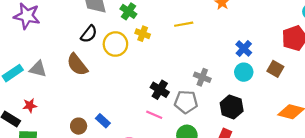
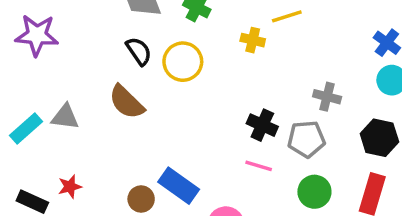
black semicircle: (89, 34) -> (139, 51), turned -66
yellow cross: (143, 34) -> (253, 40), moved
red star: (30, 105) -> (70, 187), moved
blue rectangle: (103, 121) -> (179, 186), size x1.6

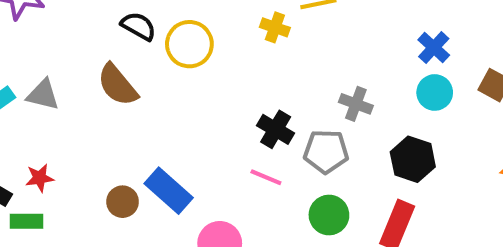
black semicircle: (139, 51) -> (138, 26), turned -32

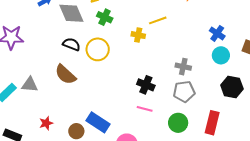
gray pentagon: (326, 151) -> (184, 92), moved
black hexagon: (413, 159) -> (232, 87), moved
red star: (40, 178) -> (46, 123), moved

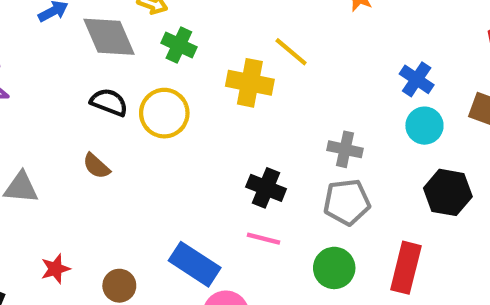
yellow line: (158, 20) -> (291, 52), turned 60
yellow cross: (138, 35) -> (250, 83), size x1.5
brown semicircle: (65, 74) -> (96, 166), size x0.6
blue rectangle: (98, 122) -> (195, 264), moved

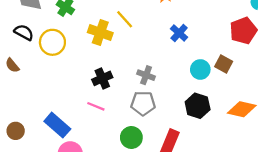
blue cross: (417, 79) -> (179, 33), moved
cyan circle: (424, 126) -> (200, 70), moved
black cross: (266, 188) -> (102, 78), moved, turned 36
pink line: (264, 239) -> (96, 106), moved

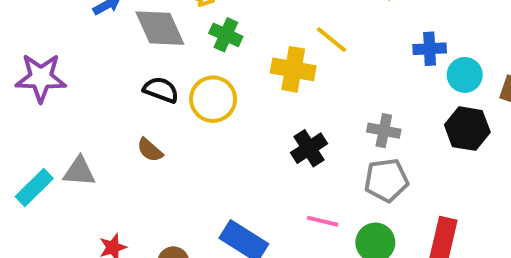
blue cross: (179, 33) -> (430, 49), turned -36
cyan circle: (200, 70) -> (465, 75), moved
pink line: (96, 106) -> (323, 221), moved
black hexagon: (198, 106) -> (467, 129), moved

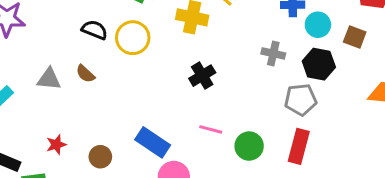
gray cross: (384, 131) -> (273, 53), moved
gray triangle: (79, 171) -> (49, 79), moved
gray pentagon: (386, 180) -> (301, 100), moved

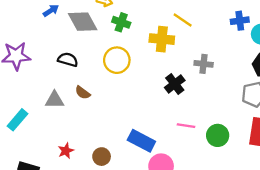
black semicircle: (95, 30) -> (68, 60), moved
gray cross: (273, 53) -> (204, 64), moved

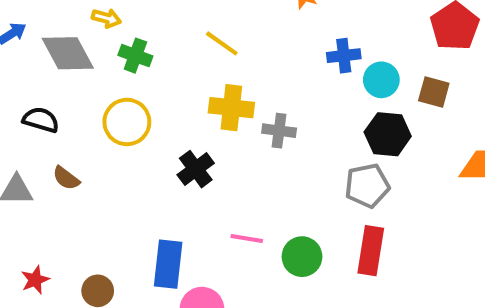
yellow line: (183, 20) -> (222, 43), moved
yellow cross: (162, 39) -> (231, 108), moved
black cross: (175, 84) -> (196, 169), moved
blue rectangle: (141, 141) -> (168, 264), turned 68

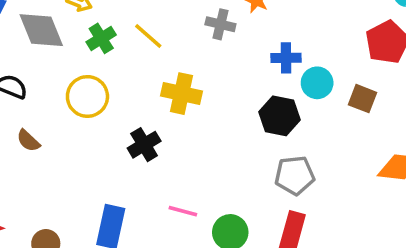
yellow line: (222, 43) -> (148, 36), moved
green cross: (135, 56) -> (101, 38), turned 32
gray cross: (279, 131) -> (220, 24), moved
black hexagon: (388, 134) -> (279, 116), moved

